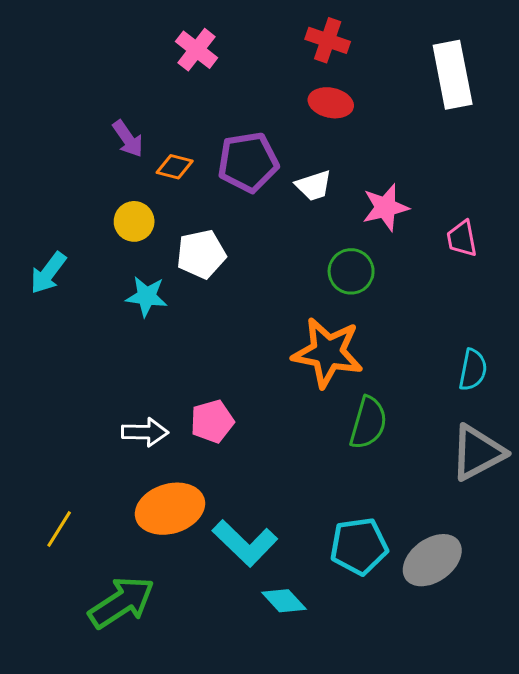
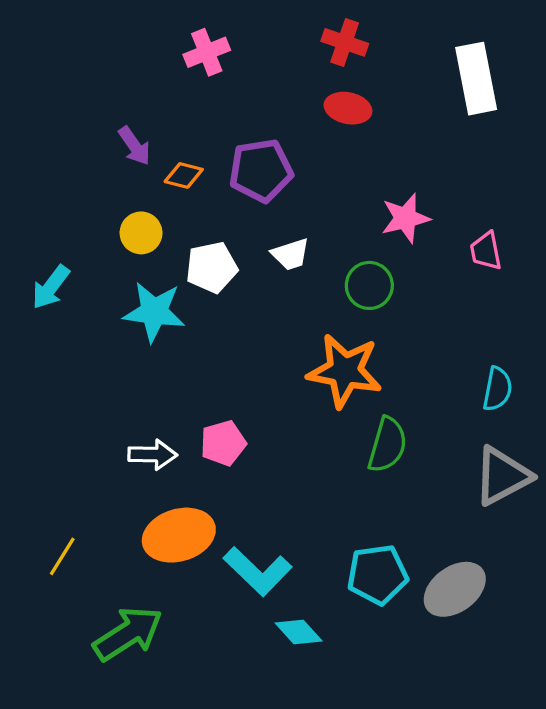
pink cross: (197, 50) -> (207, 52), turned 30
white trapezoid: (314, 186) -> (290, 254), moved
cyan star: (147, 296) -> (154, 312), size x1.4

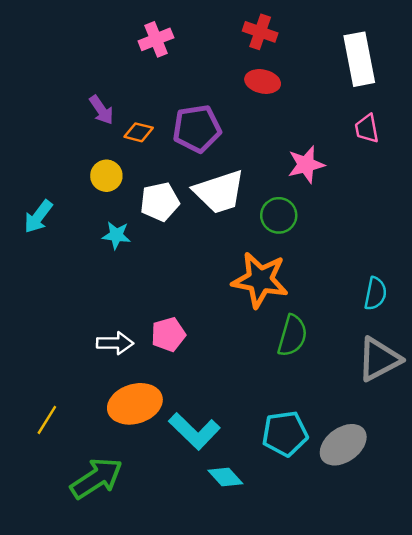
pink trapezoid: (486, 251) -> (367, 129), moved
white trapezoid: (290, 254) -> (219, 192), size x1.8
cyan star: (154, 312) -> (116, 235), size x0.6

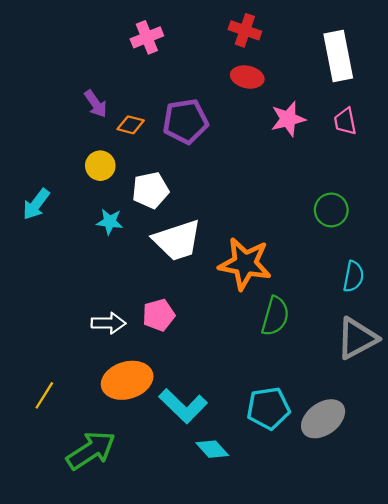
pink star: (306, 165) -> (288, 119), moved
white trapezoid: (219, 192) -> (177, 240), moved
green circle: (279, 215) -> (331, 210), moved

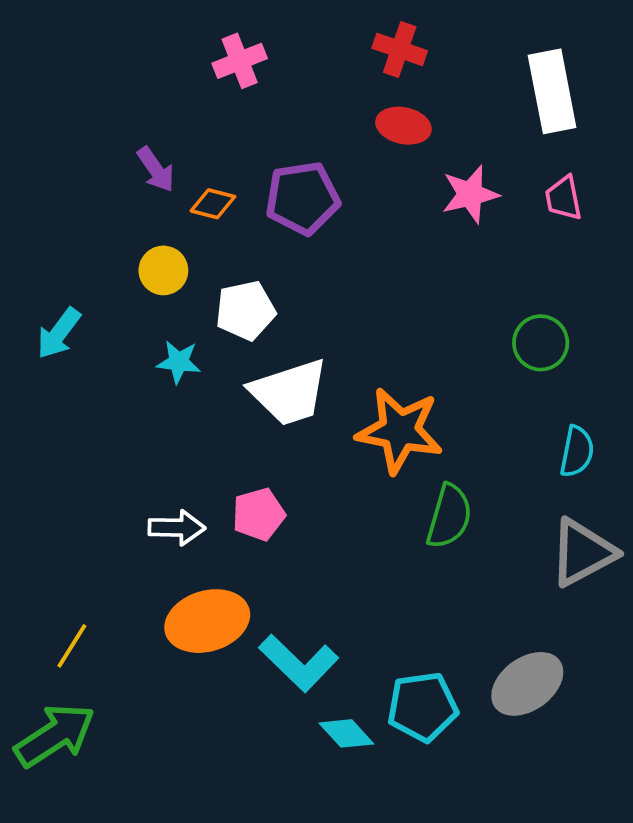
cyan pentagon: (268, 408) -> (423, 707), moved
green arrow: (91, 450) -> (55, 735), moved

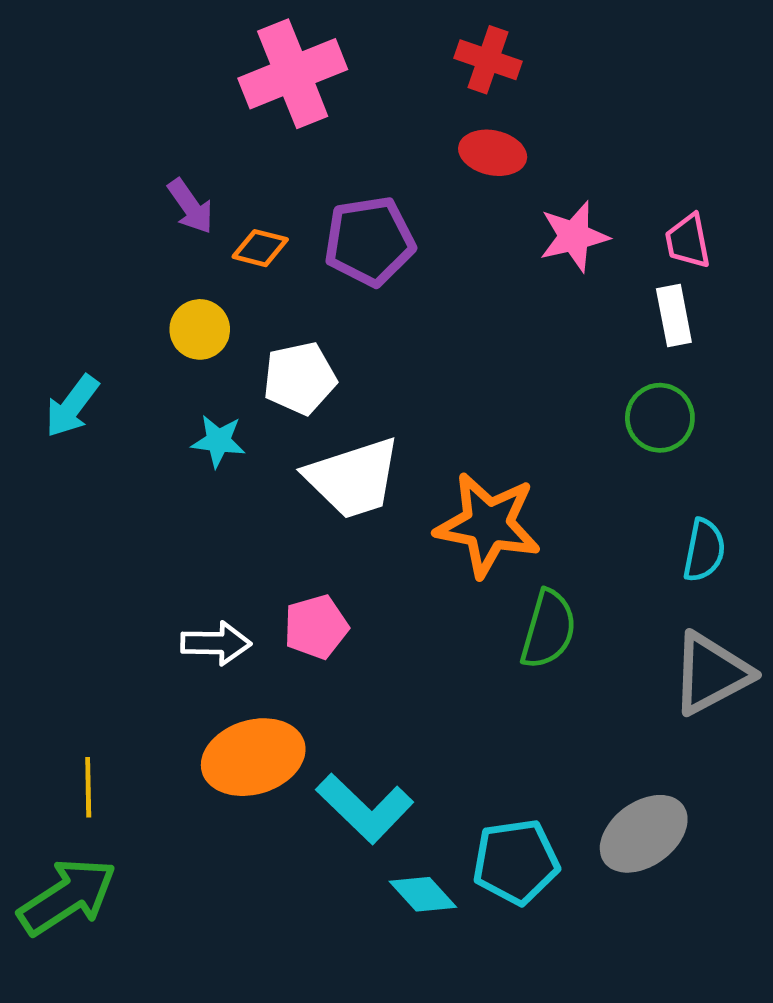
pink cross: (240, 61) -> (293, 74), size x1.6
white rectangle: (552, 91) -> (674, 315), moved, size x0.6
yellow line: (72, 646) -> (88, 787), turned -33

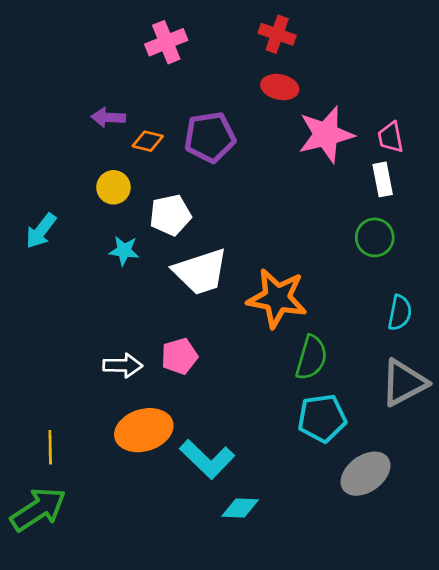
pink cross: (293, 74) -> (166, 42), size x0.7
purple arrow: (190, 206) -> (108, 117), turned 128
pink star: (574, 236) -> (326, 135), size x1.4
cyan pentagon: (516, 862) -> (322, 418), moved
cyan diamond: (423, 894) -> (240, 508), turned -45

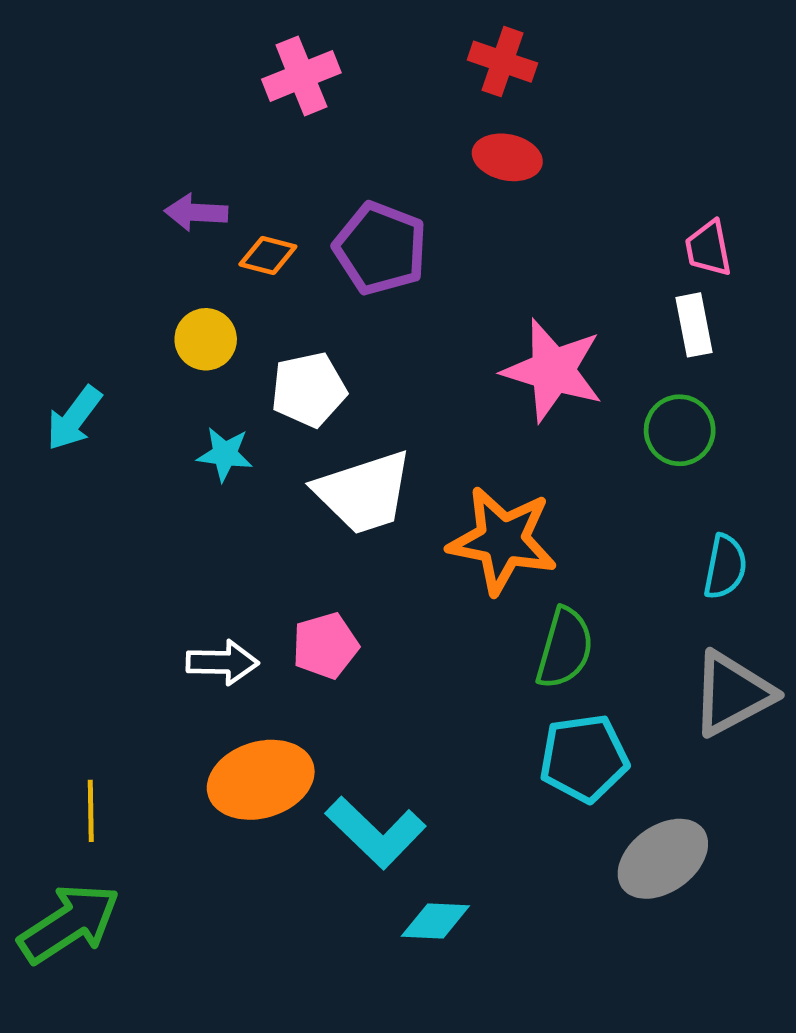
pink star: (326, 135) -> (553, 370), moved, turned 30
purple pentagon: (210, 137) -> (380, 248), turned 30

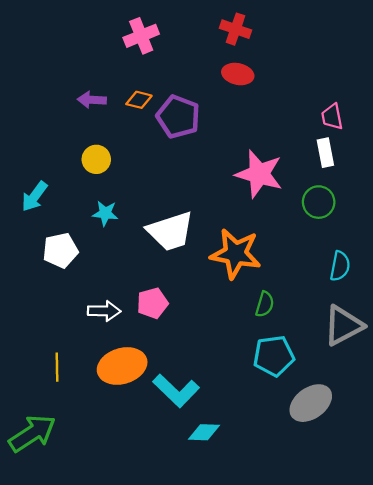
orange diamond: (268, 255) -> (139, 100), moved
white pentagon: (309, 390) -> (60, 250), moved
green semicircle: (565, 648) -> (265, 304), size x0.7
yellow line: (91, 811) -> (57, 367), moved

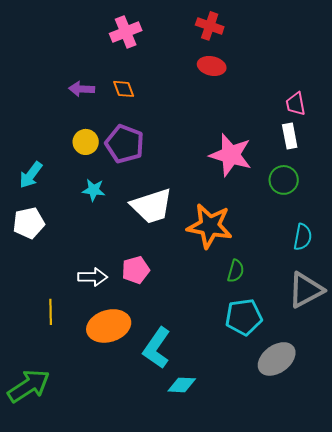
orange diamond: (139, 100) -> (124, 89), turned 55
purple pentagon: (178, 117) -> (125, 144), moved
white pentagon: (60, 250) -> (29, 223), moved
yellow line: (57, 367) -> (51, 312), moved
cyan L-shape: (176, 391) -> (157, 348), turned 81

